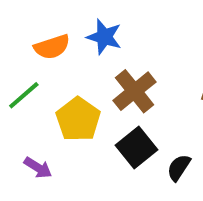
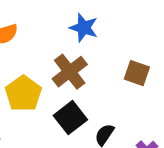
blue star: (104, 37) -> (84, 28), moved

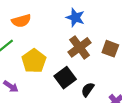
brown cross: (70, 72) -> (80, 47), moved

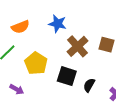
blue star: (75, 18) -> (58, 24), moved
black square: (65, 78) -> (67, 76), turned -30

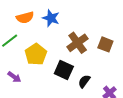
blue star: (58, 24) -> (51, 18), moved

